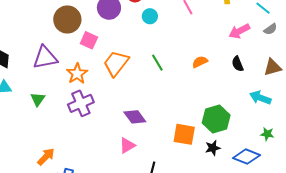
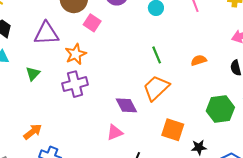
orange trapezoid: (116, 63) -> (156, 88), moved
green hexagon: (216, 119) -> (220, 109), moved

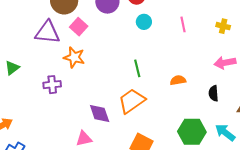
purple triangle: (46, 33) -> (47, 32), moved
orange star: (76, 54) -> (74, 57), moved, turned 30
purple cross: (75, 84) -> (52, 85), size x0.7

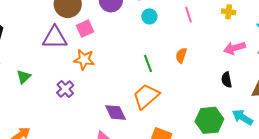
pink square: (79, 27) -> (85, 29), turned 30
orange semicircle: (178, 80) -> (181, 55), moved, turned -56
purple cross: (52, 85) -> (65, 89), turned -30

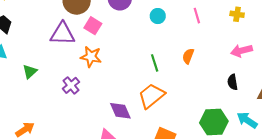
pink square: (85, 29) -> (93, 26), turned -36

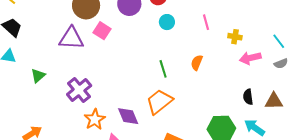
yellow cross: (237, 14) -> (235, 37), moved
orange star: (91, 57) -> (95, 119), moved, turned 30
black semicircle: (233, 82) -> (248, 97), moved
purple cross: (71, 85) -> (79, 90), size x1.4

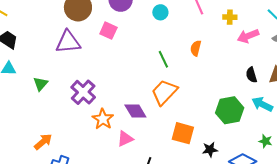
pink square: (102, 31) -> (108, 31), moved

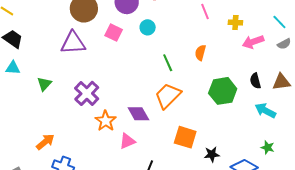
cyan circle: (160, 12) -> (148, 27), moved
green hexagon: (230, 110) -> (223, 91), moved

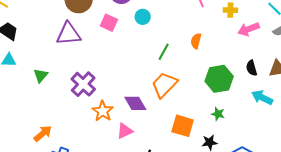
green line: (168, 63) -> (164, 52), turned 54
green star: (268, 147) -> (218, 114), moved

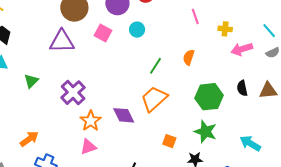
cyan arrow: (262, 97) -> (250, 143), moved
green star: (218, 114) -> (205, 132), size x1.6
orange square: (183, 126) -> (169, 141), size x0.6
pink triangle: (125, 131) -> (88, 147), moved

